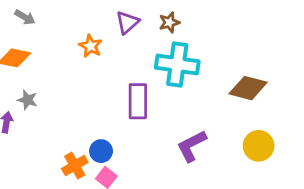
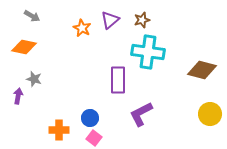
orange star: (91, 46) -> (82, 28), moved
purple L-shape: (192, 146) -> (141, 114), moved
orange cross: (75, 166) -> (59, 130), moved, turned 30

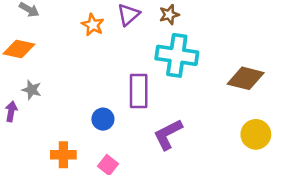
blue circle: (90, 118) -> (103, 119), moved

